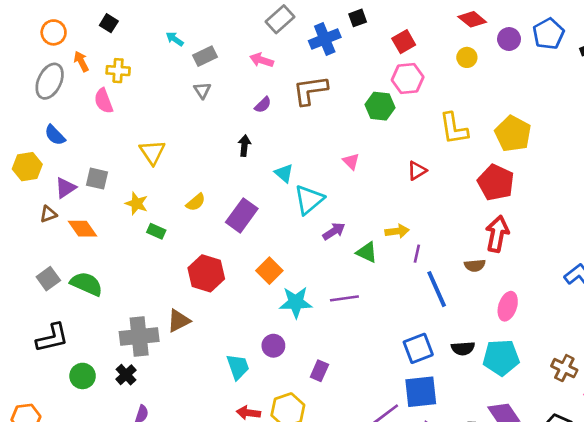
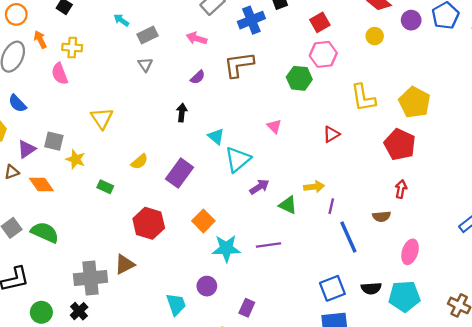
yellow star: (136, 204) -> (76, 159), moved
red arrow: (497, 234) -> (401, 189), size x0.6

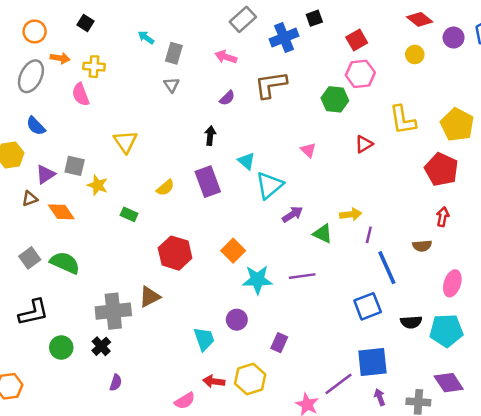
gray rectangle: (148, 35) -> (174, 53), turned -48
orange arrow: (40, 40) -> (60, 58), turned 126
red triangle: (331, 134) -> (364, 144), moved
purple rectangle: (179, 173) -> (208, 182), moved, turned -56
blue square: (332, 288) -> (368, 306), moved

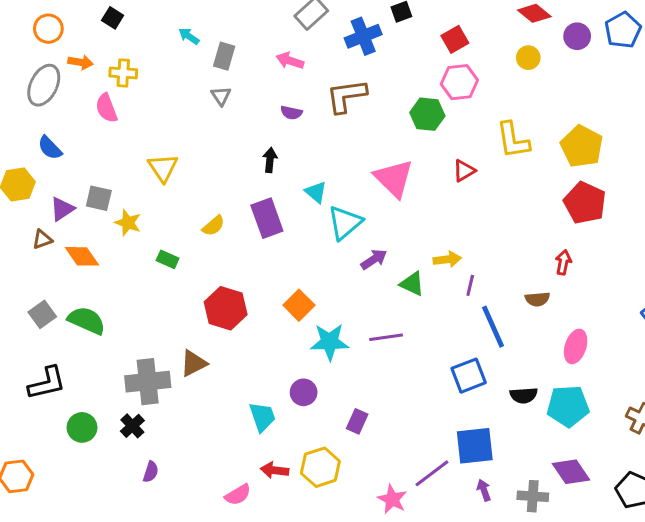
purple semicircle: (227, 98) -> (291, 113), turned 56
pink triangle: (308, 150) -> (394, 178), size x2.0
red pentagon: (441, 170) -> (585, 203), moved

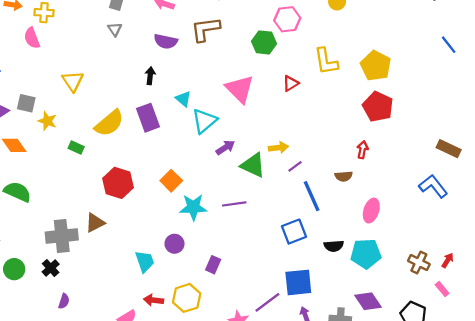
purple semicircle: (291, 113) -> (166, 41), size x1.5
yellow semicircle: (213, 226) -> (109, 123), size x1.8
green triangle: (412, 284) -> (253, 165), size x1.4
purple line: (470, 285) -> (295, 166), turned 40

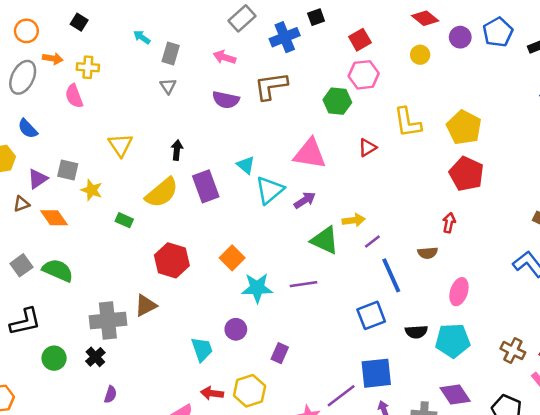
black arrow: (150, 76) -> (177, 150), moved
pink triangle: (240, 89) -> (310, 154), turned -36
purple arrow: (225, 148) -> (305, 200), moved

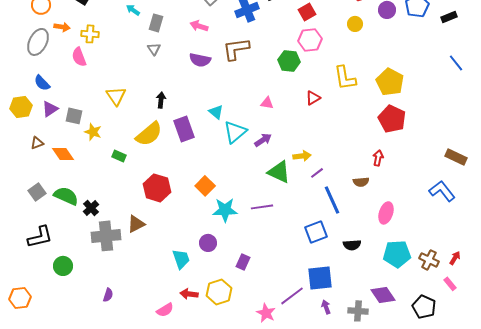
pink triangle: (310, 154) -> (267, 103), size x0.5
purple triangle: (38, 179) -> (50, 109), moved
cyan pentagon: (453, 341) -> (397, 254), moved
black cross: (95, 357) -> (91, 208), moved

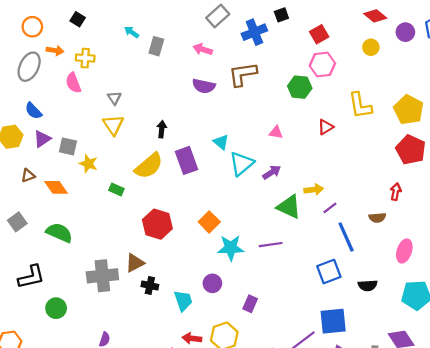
gray triangle: (154, 49) -> (114, 98), moved
gray square: (37, 192) -> (17, 222), moved
black cross: (91, 208) -> (150, 286), moved, turned -35

